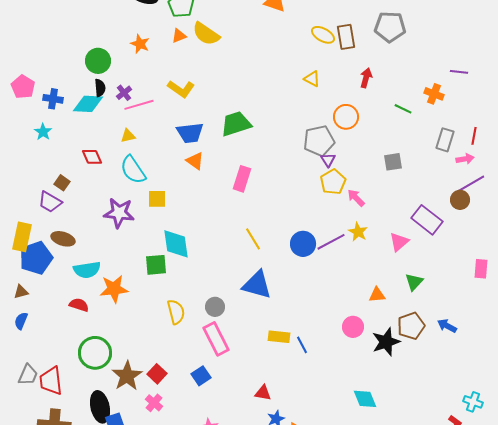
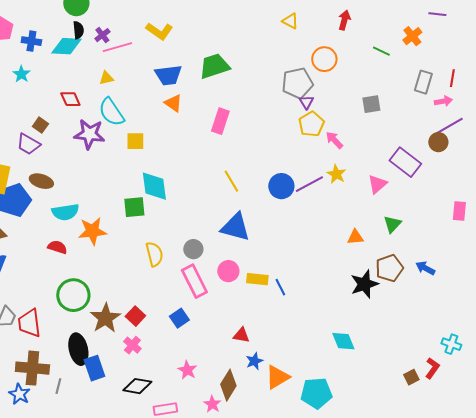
orange cross: (434, 94) -> (412, 36), turned 30
purple star: (119, 213) -> (89, 134), moved
pink circle: (353, 327) -> (228, 271), moved

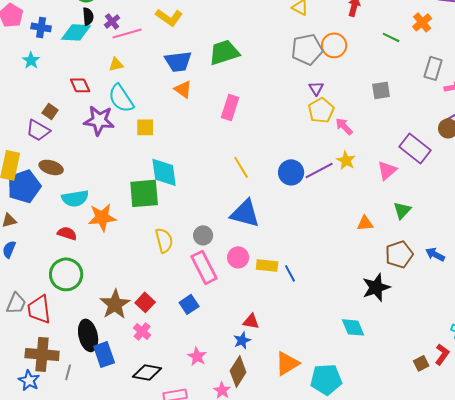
gray pentagon: (297, 83) -> (307, 49), moved
green square: (134, 207) -> (144, 193), size x1.4
black star: (364, 284) -> (376, 287), moved
green circle: (73, 295) -> (66, 274), moved
blue star: (254, 361) -> (242, 340), moved

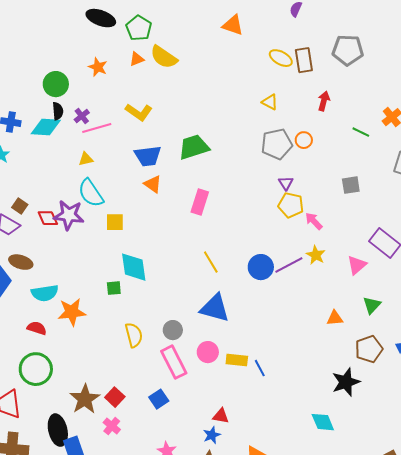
orange circle: (334, 45) -> (304, 140), size x0.7
red diamond: (80, 85) -> (48, 218), moved
yellow pentagon: (321, 110) -> (291, 205), turned -30
green square: (144, 193) -> (114, 288), size x0.5

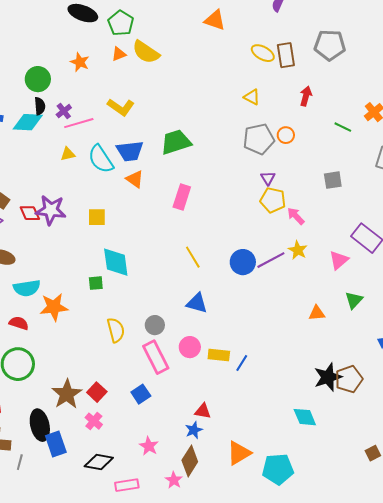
cyan semicircle: (91, 193) -> (101, 159), moved
blue triangle: (215, 308) -> (197, 303), size x0.7
brown pentagon: (369, 349) -> (349, 379), moved
blue line: (260, 368) -> (242, 363), turned 60

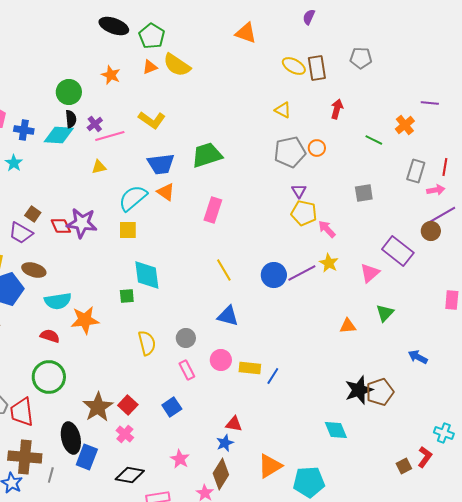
gray pentagon: (330, 45) -> (361, 58), size x0.7
cyan semicircle: (101, 159) -> (133, 198), moved, turned 84
pink rectangle: (156, 357) -> (187, 370), size x0.6
blue rectangle: (56, 444) -> (87, 457), turned 40

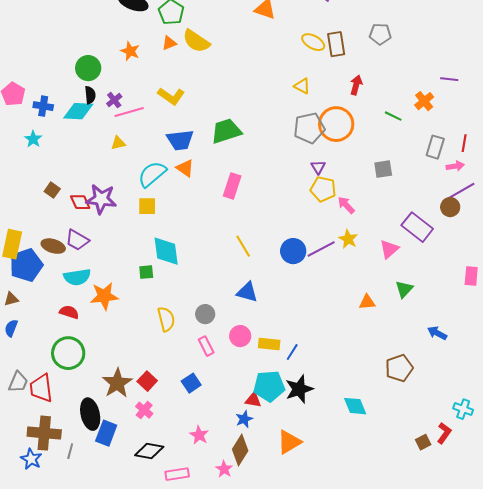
orange circle: (317, 148) -> (336, 124), size x2.0
purple trapezoid: (21, 233) -> (77, 240), moved
black star: (359, 390) -> (299, 389), moved
cyan pentagon: (309, 482) -> (269, 386), moved

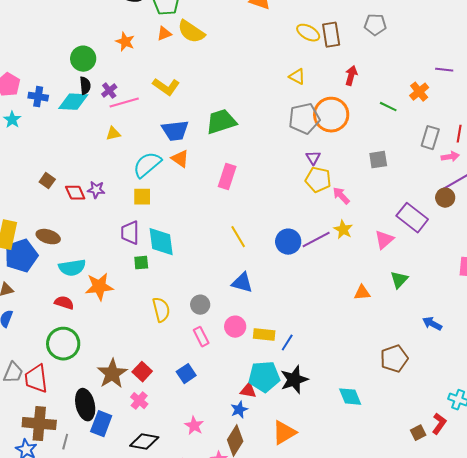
cyan star: (33, 139) -> (12, 120), moved
purple star: (101, 199) -> (96, 190), size x0.6
purple trapezoid: (77, 240) -> (130, 233), moved, turned 60

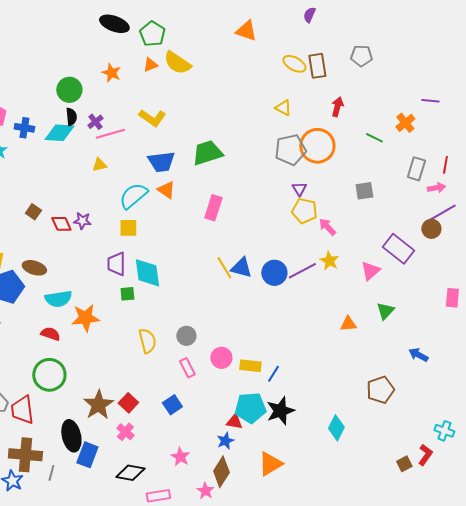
blue triangle: (242, 283) -> (241, 268), moved
cyan diamond: (350, 397) -> (336, 428), turned 50

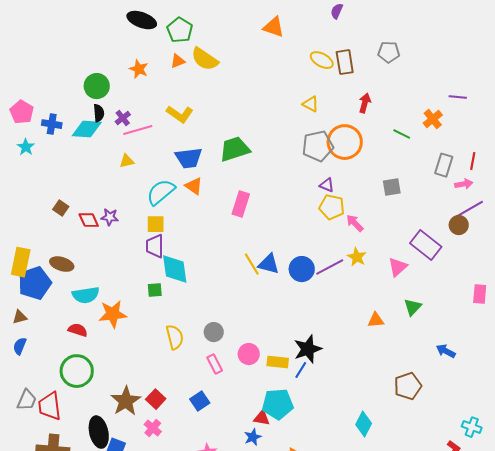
purple triangle: (299, 189) -> (327, 185), turned -35
purple trapezoid: (116, 264) -> (155, 246), moved
black star: (280, 411) -> (308, 349), moved

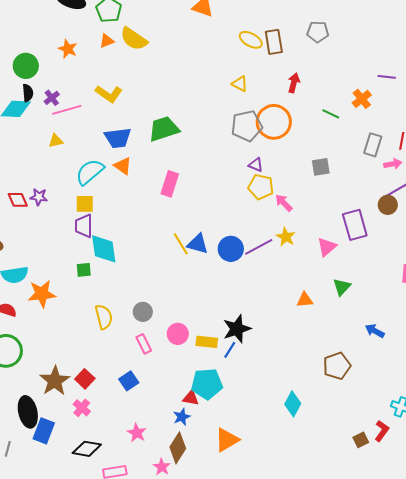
purple rectangle: (426, 245) -> (355, 225), turned 36

